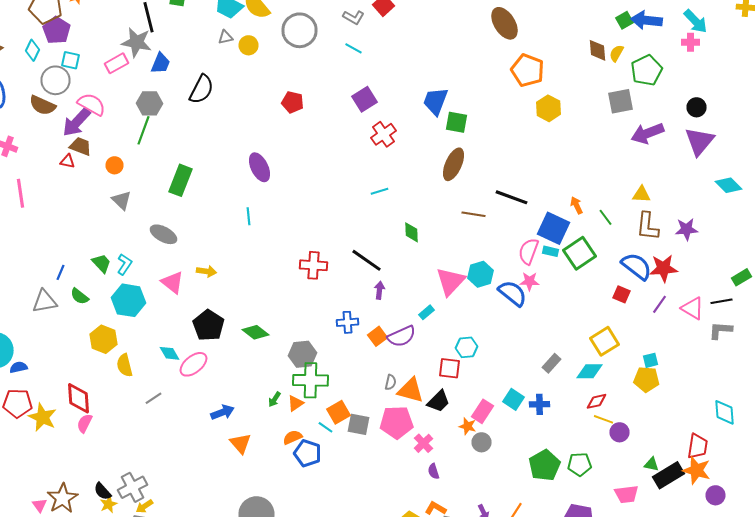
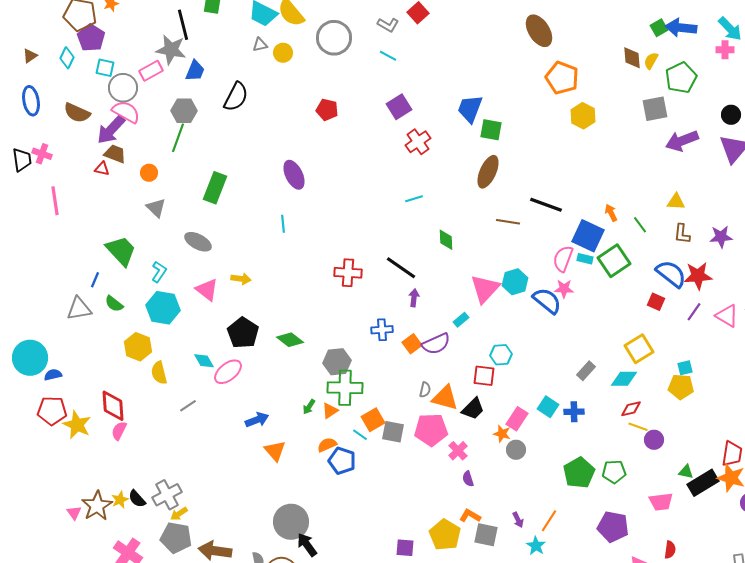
gray circle: (56, 80) -> (123, 88), moved
brown L-shape: (648, 226) -> (682, 234), size x0.7
green trapezoid: (102, 263) -> (121, 251), moved, size x1.6
yellow star: (108, 504) -> (120, 500), moved

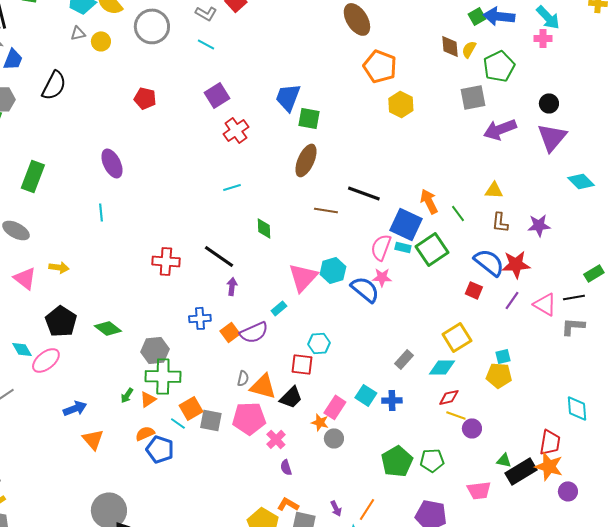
orange arrow: (611, 213) -> (429, 201), size x1.4

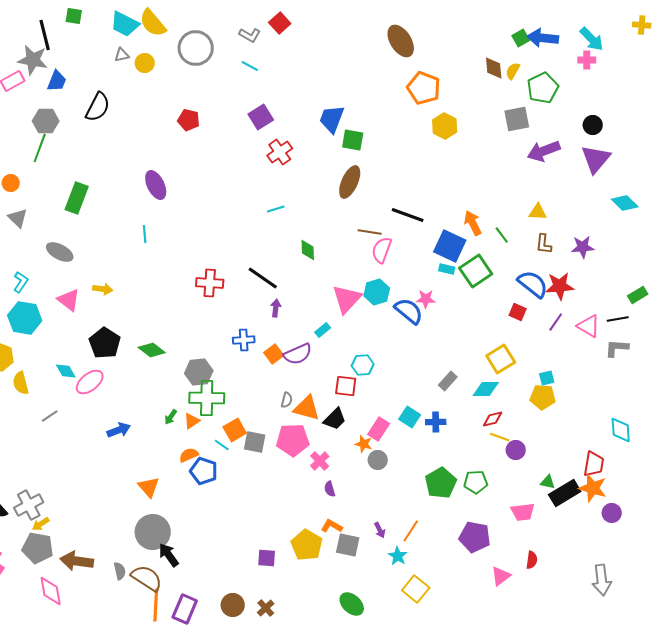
pink semicircle: (381, 247) -> (382, 250), moved
orange triangle: (93, 439) -> (149, 487), moved

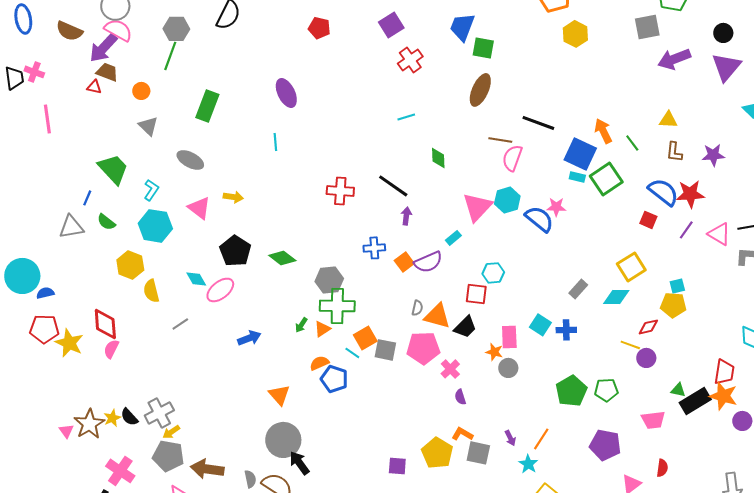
red diamond: (493, 419) -> (648, 327), moved
pink rectangle: (379, 429) -> (509, 337), turned -35

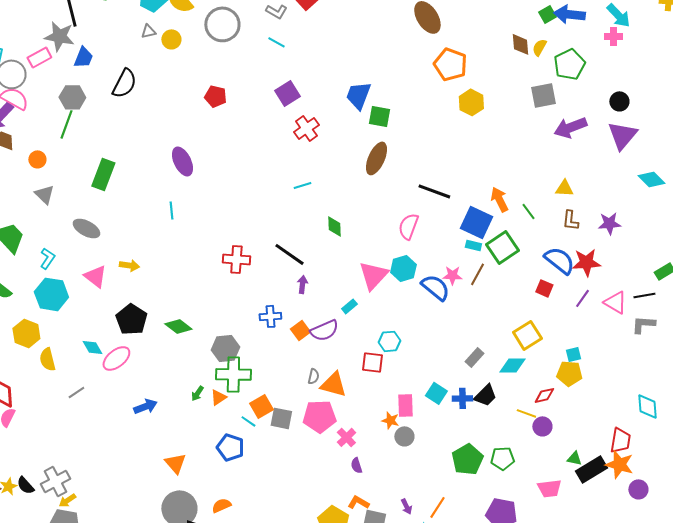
brown line: (500, 140) -> (477, 274), moved, turned -70
black trapezoid: (465, 327) -> (485, 395), moved
orange semicircle: (319, 363) -> (221, 505), moved

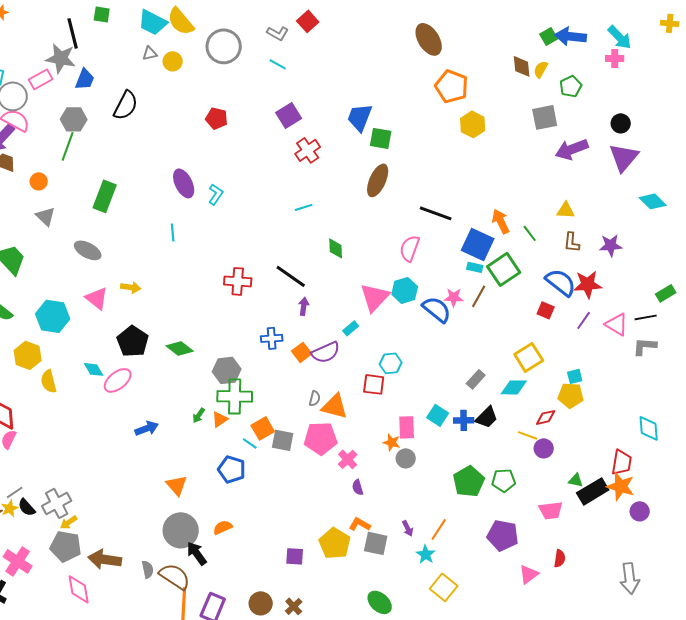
green pentagon: (569, 64) -> (571, 86), size x0.7
cyan L-shape: (47, 258) -> (216, 194), moved
gray line: (76, 392) -> (15, 492), moved

